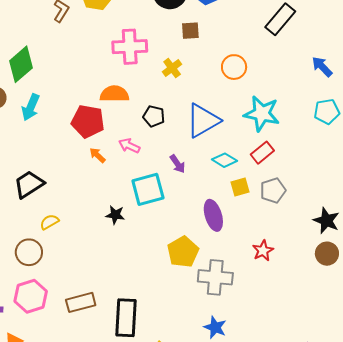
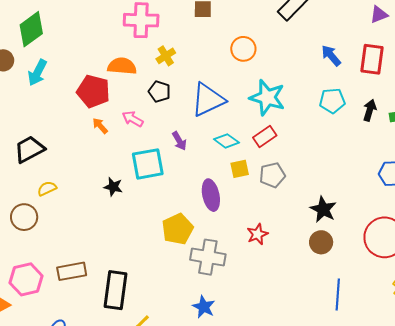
yellow cross: (172, 68) -> (166, 56), moved
pink hexagon: (31, 296) -> (26, 279), moved

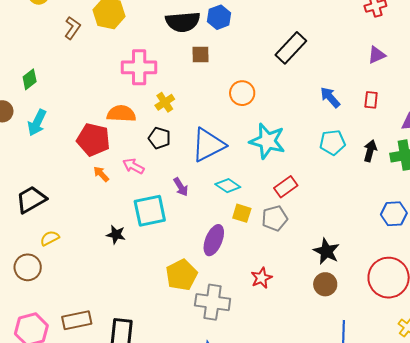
green diamond: (31, 29) -> (30, 79), size x0.6
red rectangle: (372, 59) -> (371, 100), size x0.6
red rectangle: (265, 136) -> (286, 187), moved
yellow square: (240, 169) -> (242, 213), turned 30
purple ellipse: (211, 195) -> (214, 240), turned 36

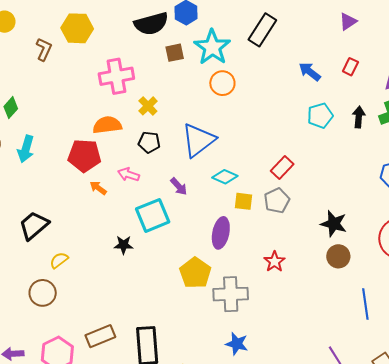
red rectangle: (371, 100) -> (350, 67), turned 30
cyan star: (267, 141) -> (212, 47), moved, turned 30

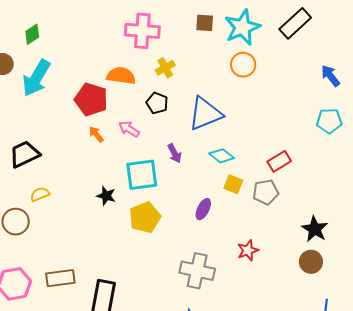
cyan arrow: (26, 149) -> (36, 78), size x1.4
purple ellipse: (221, 233) -> (203, 209), size x0.7
yellow pentagon: (195, 273) -> (145, 217), moved

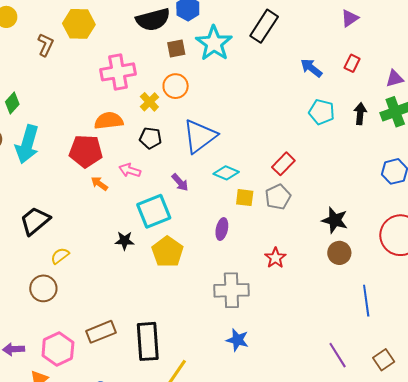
orange circle: (243, 65) -> (176, 86), moved
cyan pentagon: (329, 121) -> (322, 112), turned 30

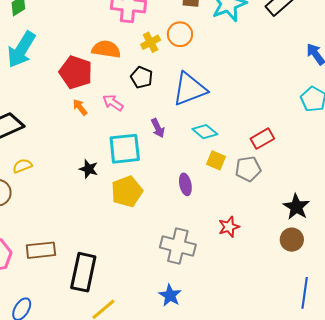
purple ellipse: (222, 229) -> (185, 184), turned -40

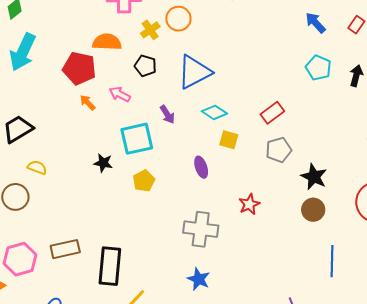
yellow semicircle: (22, 166) -> (37, 167), turned 48
gray pentagon: (248, 169) -> (279, 150), moved
yellow pentagon: (127, 191) -> (144, 181), size x0.7

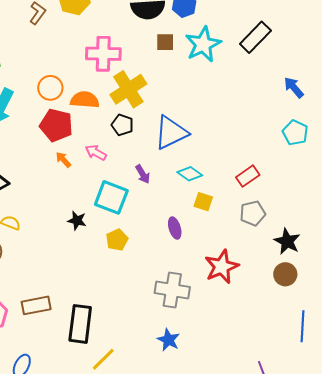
orange circle: (178, 19) -> (50, 88), moved
yellow cross: (150, 30) -> (128, 89), size x1.8
cyan square: (137, 139) -> (111, 197), turned 32
red star: (249, 204) -> (222, 267), size x1.6

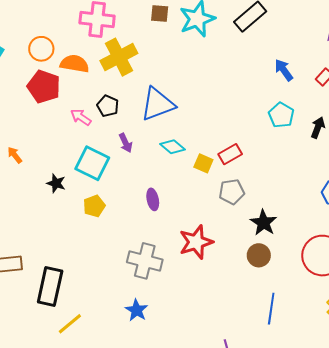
black pentagon: (122, 125) -> (108, 106), moved
orange arrow: (63, 160) -> (15, 155), moved
yellow square: (203, 202) -> (203, 163), moved

